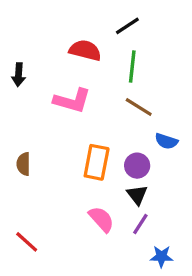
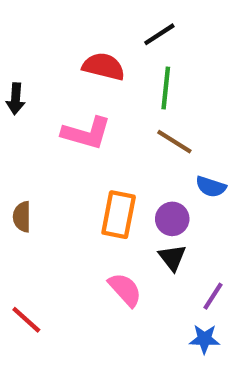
purple line: (140, 224) -> (213, 296), moved

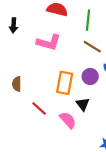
purple circle: (172, 219) -> (90, 76), moved
black triangle: (172, 258) -> (83, 104), moved
red line: (26, 320) -> (39, 108), moved

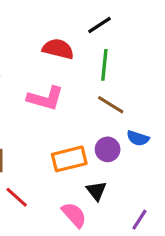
orange rectangle: (65, 83) -> (69, 159), turned 65
red line: (39, 108) -> (17, 197), moved

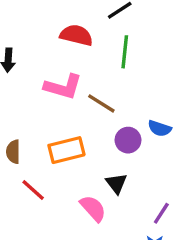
brown line: (111, 105) -> (101, 103), moved
orange rectangle: (69, 159) -> (66, 150), moved

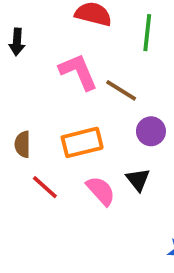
pink L-shape: (63, 87) -> (78, 72), turned -129
pink semicircle: (93, 208) -> (101, 191), moved

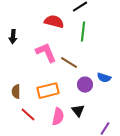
pink semicircle: (101, 191) -> (58, 117), turned 54

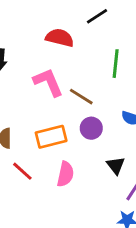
green line: (83, 32) -> (116, 64), moved
purple circle: (85, 85) -> (91, 128), moved
black triangle: (78, 111) -> (116, 165), moved

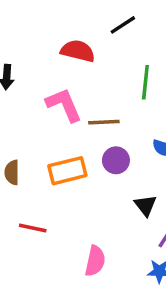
brown line: (81, 97) -> (104, 122), turned -35
red line: (22, 171) -> (33, 228), moved, turned -30
pink semicircle: (65, 174) -> (95, 261), moved

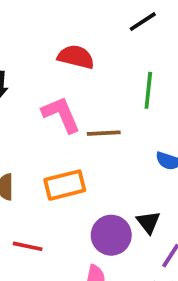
black line: (123, 25) -> (143, 22), moved
purple circle: (116, 160) -> (111, 235), moved, size x1.4

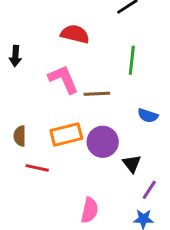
purple circle: (111, 235) -> (103, 142), moved
red line: (28, 246) -> (37, 168), moved

